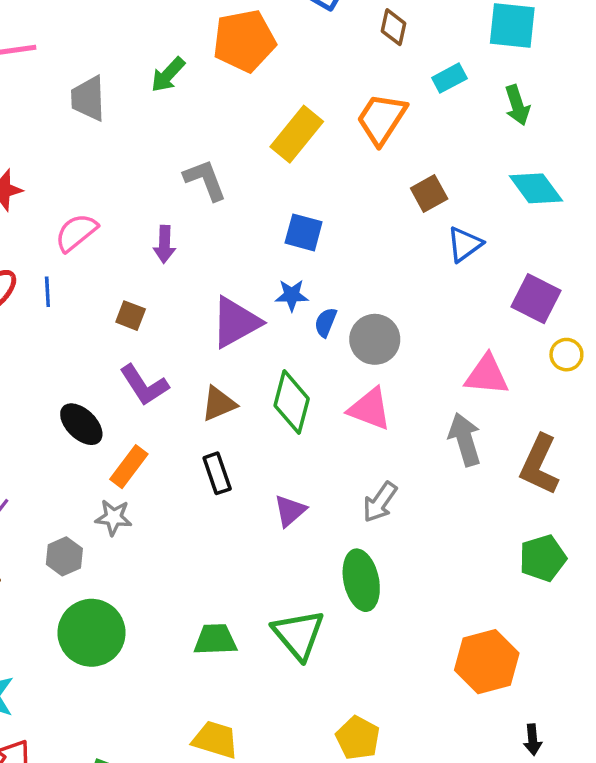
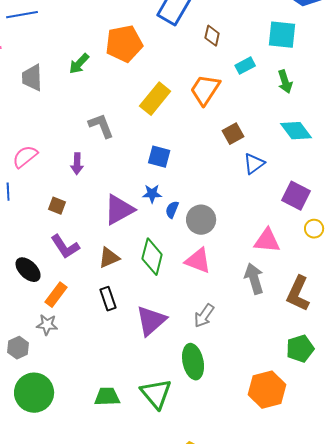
purple triangle: (290, 511) -> (151, 321), size x1.6
orange hexagon: (487, 662) -> (267, 390), moved

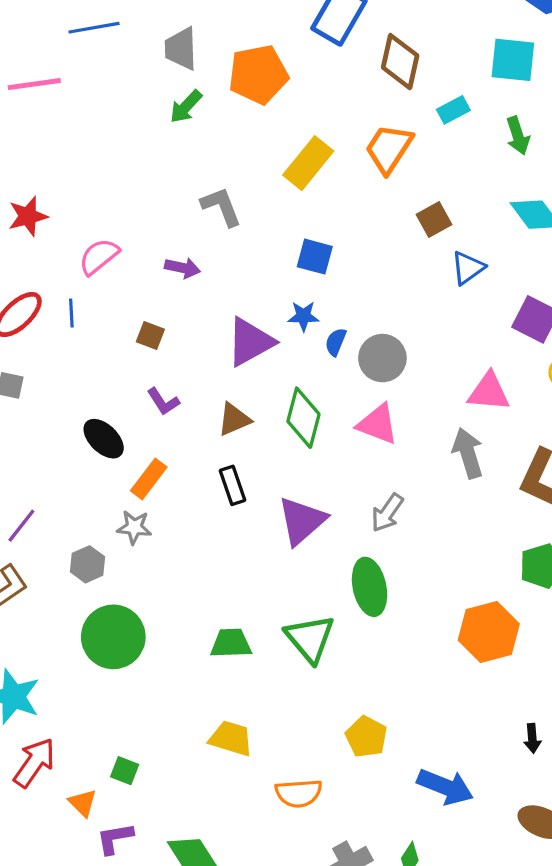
brown diamond: (212, 36) -> (400, 62), size x1.6
gray trapezoid: (32, 78) -> (181, 49), moved
purple arrow: (77, 164) -> (183, 268), turned -80
purple L-shape: (65, 247) -> (163, 402), size x0.7

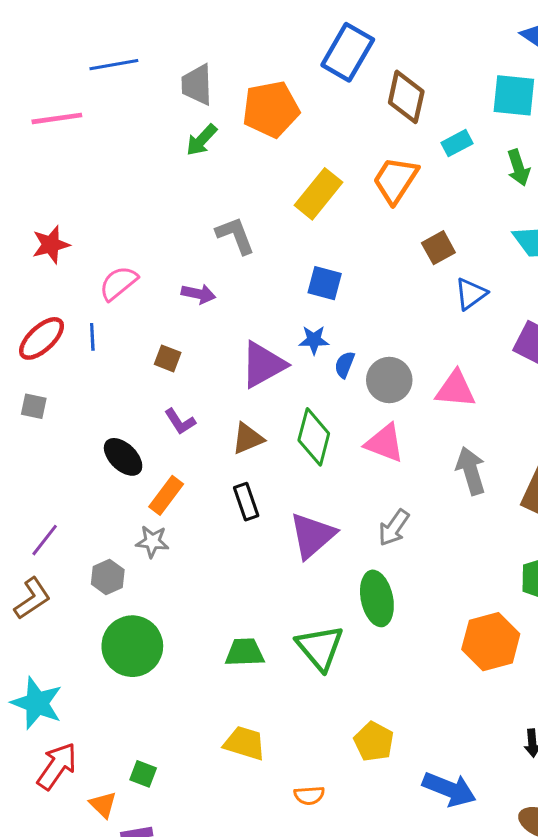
pink triangle: (489, 392) -> (455, 389), moved
orange semicircle: (299, 793) -> (309, 795), size x0.7

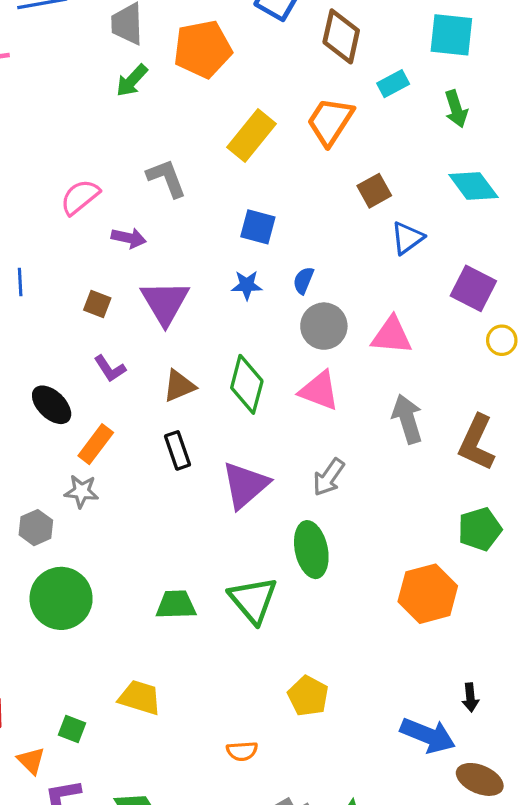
pink semicircle: (118, 283) -> (80, 197), moved
purple triangle: (263, 365) -> (165, 302), moved, turned -32
blue semicircle: (345, 365) -> (303, 280), moved
yellow trapezoid: (245, 743) -> (140, 698), moved
blue arrow: (449, 789) -> (428, 735), moved

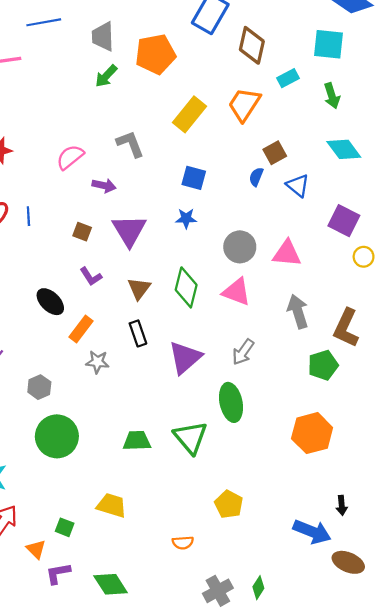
blue triangle: (407, 238) -> (298, 186), turned -45
blue semicircle: (303, 280) -> (256, 177), moved
brown triangle: (179, 386) -> (139, 289), turned -30
gray star: (81, 491) -> (97, 362), moved
green pentagon: (480, 529) -> (323, 365), moved

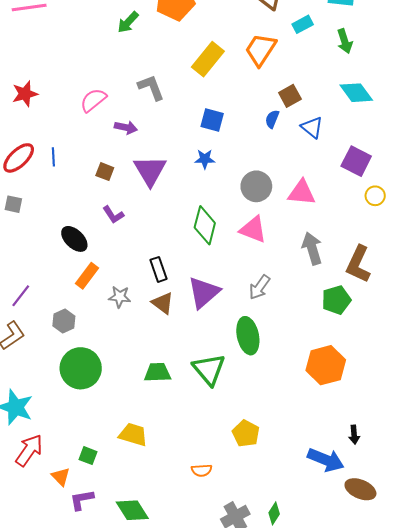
brown triangle: (139, 289) -> (163, 303), moved, turned -30
orange rectangle: (81, 329) -> (87, 276), moved

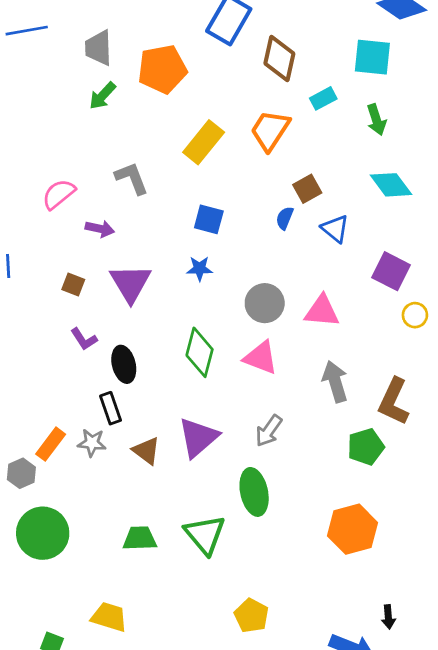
black ellipse: (74, 239) -> (124, 364), moved, turned 32
black rectangle: (158, 269) -> (110, 408), moved
orange rectangle: (87, 276) -> (51, 444), moved

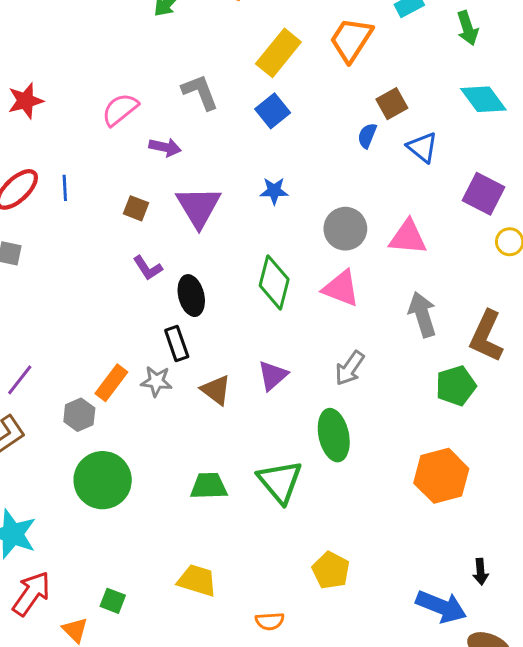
blue square: (209, 219) -> (273, 111), moved, turned 36
purple triangle: (198, 437) -> (273, 375), size x0.7
yellow trapezoid: (109, 617) -> (197, 580), moved

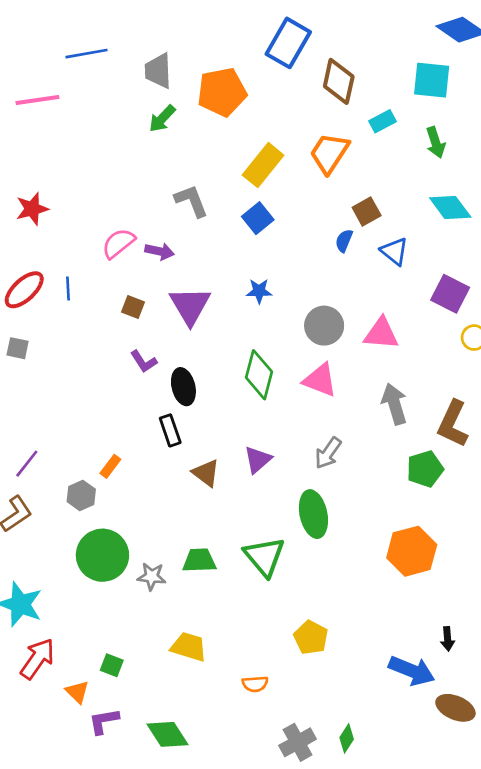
pink semicircle: (120, 109) -> (118, 243), moved
gray star: (156, 381) -> (152, 576), moved
orange rectangle: (111, 383) -> (110, 466), size x0.7

